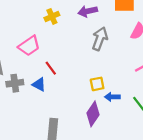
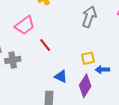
blue triangle: (39, 84) -> (61, 76), moved

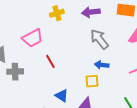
gray arrow: (89, 17) -> (99, 39), turned -65
blue arrow: (102, 70) -> (102, 65), moved

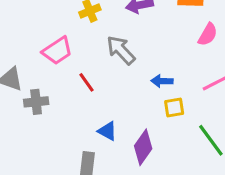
gray arrow: (99, 39) -> (121, 50), moved
yellow square: (92, 81) -> (174, 108), moved

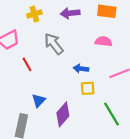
pink semicircle: (208, 34) -> (103, 41), moved, turned -119
blue triangle: (107, 131) -> (39, 100), turned 40

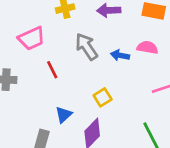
blue arrow: (81, 69) -> (120, 55), moved
yellow square: (88, 88) -> (103, 97), moved, turned -32

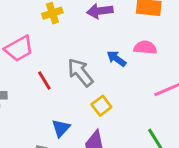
gray arrow: (86, 47) -> (80, 72), moved
blue arrow: (120, 55) -> (116, 59), turned 30

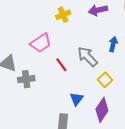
blue arrow: (116, 59) -> (113, 44), turned 72

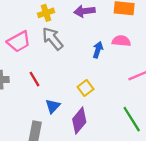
gray arrow: (87, 57) -> (53, 39), moved
red line: (61, 65) -> (34, 79), moved

